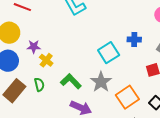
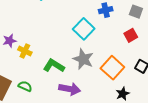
green semicircle: (39, 85) -> (25, 86), moved, turned -40

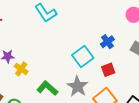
blue cross: (106, 10) -> (107, 42), turned -32
red square: (131, 35) -> (108, 70), moved

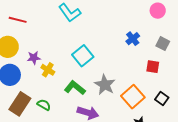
cyan square: (83, 57) -> (83, 56), moved
red square: (108, 70) -> (153, 67), moved, turned 32

